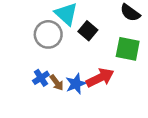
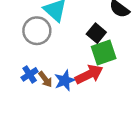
black square: (88, 31) -> (96, 33), moved
green square: (128, 49) -> (104, 53), moved, turned -30

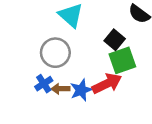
gray circle: (37, 31) -> (55, 53), moved
brown arrow: (45, 79) -> (61, 89), turned 126

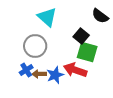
green square: (122, 60) -> (87, 52), turned 35
red arrow: (107, 84) -> (75, 70), turned -135

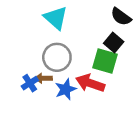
black square: (81, 36) -> (114, 43), moved
gray circle: (35, 46) -> (57, 57), moved
brown arrow: (39, 74) -> (43, 78), moved

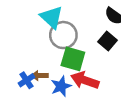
gray circle: (57, 57) -> (63, 35), moved
green square: (105, 61) -> (73, 59), moved

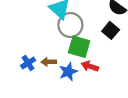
blue cross: (27, 80) -> (28, 63), moved
red arrow: (85, 80) -> (90, 66), size x0.7

